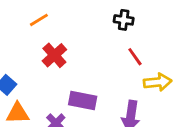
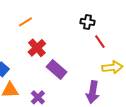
red line: (135, 57) -> (100, 42), moved
purple rectangle: (83, 100) -> (57, 69), moved, turned 30

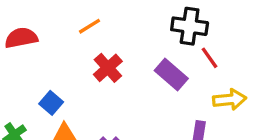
black cross: (88, 22) -> (190, 26), size x1.5
purple rectangle: (57, 69) -> (171, 75), moved

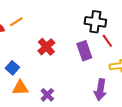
orange line: (90, 26) -> (16, 22), moved
purple rectangle: (171, 75) -> (84, 51), turned 30

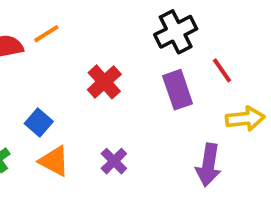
black cross: (95, 22) -> (176, 32), moved, turned -35
orange triangle: (20, 88) -> (54, 161), turned 30
purple cross: (47, 95) -> (114, 161), moved

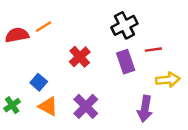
red line: (222, 70) -> (153, 50), turned -63
purple cross: (114, 161) -> (86, 106), size x1.5

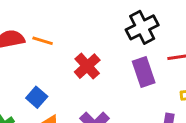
orange line: (43, 27) -> (43, 41), moved, turned 49

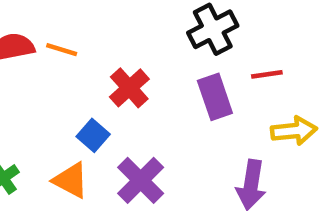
blue square: (37, 97) -> (93, 135), moved

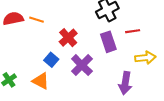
purple cross: (141, 180) -> (82, 65), moved

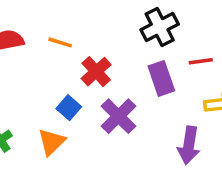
orange line: (36, 20) -> (60, 42), moved
orange triangle: (41, 81) -> (52, 142), turned 48

